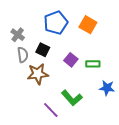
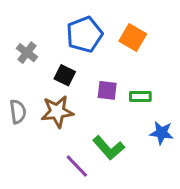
gray semicircle: (23, 55) -> (18, 112), moved
purple square: (71, 60) -> (107, 90), turned -32

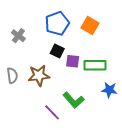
black square: (65, 75) -> (57, 51), moved
green rectangle: (140, 96) -> (95, 65), size x1.5

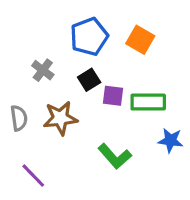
gray cross: (18, 36) -> (43, 70), moved
black square: (57, 51) -> (89, 80), turned 32
purple line: (52, 112) -> (33, 176), moved

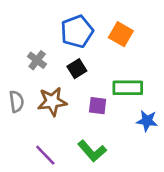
purple square: (113, 96) -> (98, 106), moved
green L-shape: (115, 156) -> (92, 151), moved
purple line: (33, 176) -> (45, 155), moved

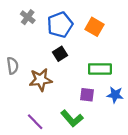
gray cross: (37, 60) -> (28, 17), moved
gray semicircle: (16, 102) -> (13, 66), moved
purple square: (98, 106) -> (87, 95), moved

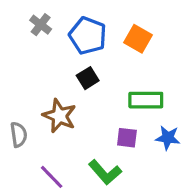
blue pentagon: (60, 25) -> (88, 36), turned -30
gray semicircle: (13, 66) -> (19, 135), moved
brown star: (41, 80) -> (59, 116), turned 30

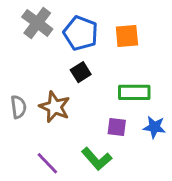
gray cross: (41, 25) -> (37, 23), size x1.5
orange square: (138, 39) -> (127, 36), turned -35
gray semicircle: (19, 135) -> (18, 107), moved

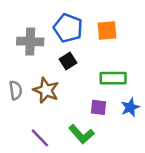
gray cross: (37, 23) -> (30, 41), moved, turned -35
blue star: (154, 127) -> (130, 107), turned -30

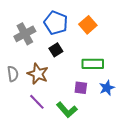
orange square: (107, 31) -> (88, 25), turned -36
gray cross: (30, 41) -> (25, 34), turned -30
purple line: (40, 138) -> (37, 102), moved

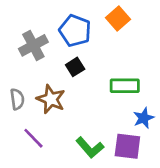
orange square: (88, 25) -> (118, 19), moved
purple square: (81, 88) -> (127, 146), moved, size x1.5
purple line: (37, 102) -> (33, 138), moved

